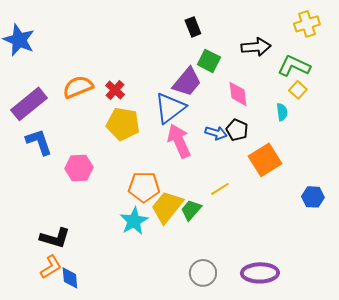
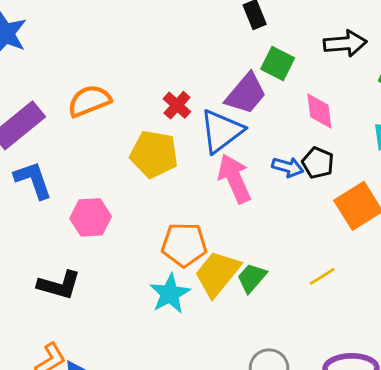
red cross: (115, 90) -> (177, 105), moved
yellow line: (220, 189) -> (322, 276), moved
black L-shape: (55, 238) -> (59, 285), moved

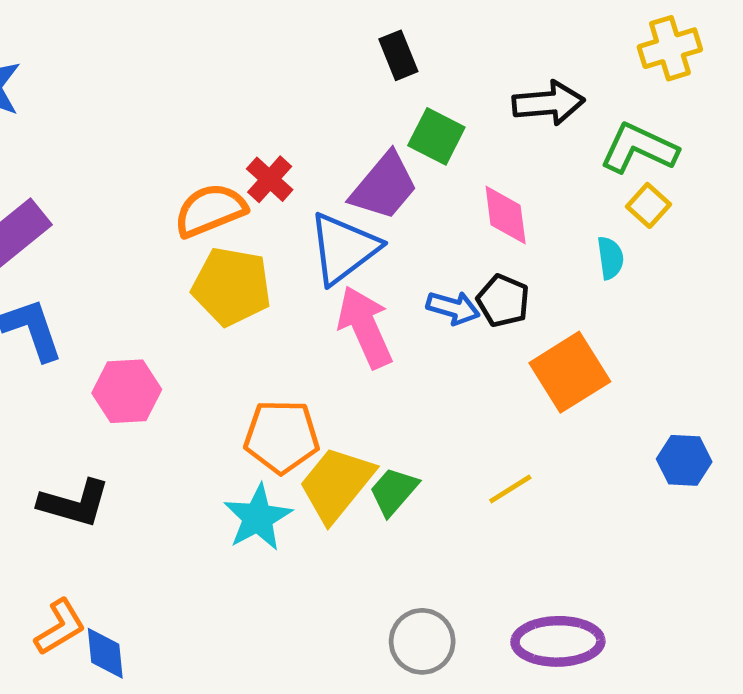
orange semicircle: (89, 101) -> (210, 210), moved
red cross: (177, 105) -> (270, 179), moved

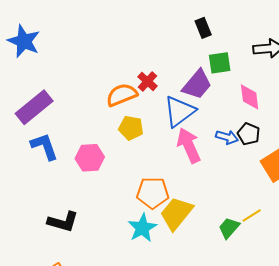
green square: (436, 136) -> (220, 63), turned -35
yellow pentagon: (232, 286) -> (131, 128), size x0.7
pink hexagon: (127, 391) -> (90, 158), moved
green trapezoid: (394, 491) -> (229, 228), moved

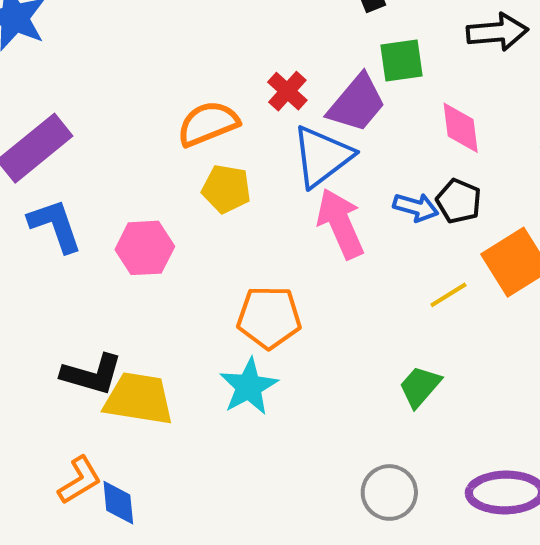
red cross: (148, 81) -> (287, 91), moved
yellow trapezoid: (176, 213) -> (139, 399), moved, turned 60
yellow line: (252, 215) -> (448, 295), moved

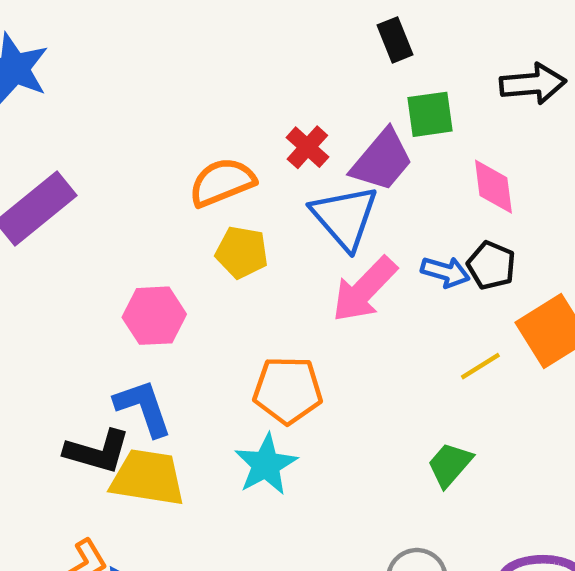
blue triangle: (322, 156) -> (345, 217), turned -34
pink arrow: (340, 224) -> (364, 289), turned -112
blue L-shape: (55, 226) -> (143, 408), moved

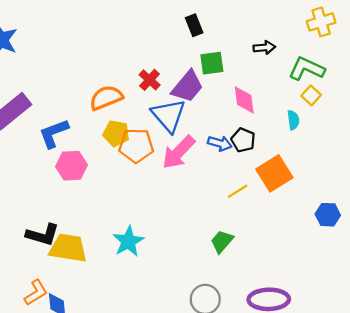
black arrow: (533, 84) -> (264, 48), size x0.7
orange pentagon: (288, 390) -> (136, 146), moved
blue L-shape: (143, 408) -> (54, 133), moved, turned -92

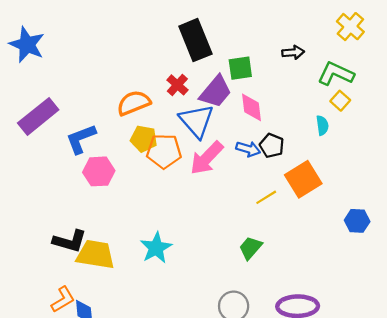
yellow cross: (321, 22) -> (350, 27), turned -32
black rectangle: (194, 25) -> (195, 40), moved, size x1.8
pink diamond: (244, 100) -> (252, 107), moved

